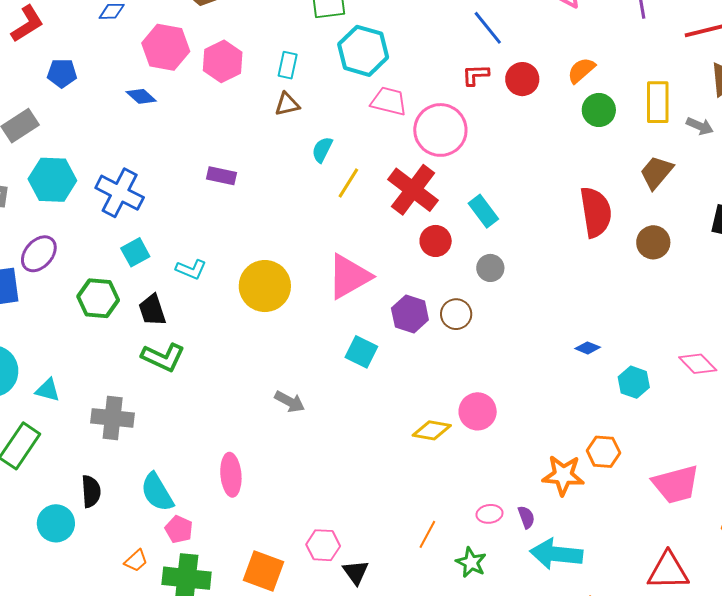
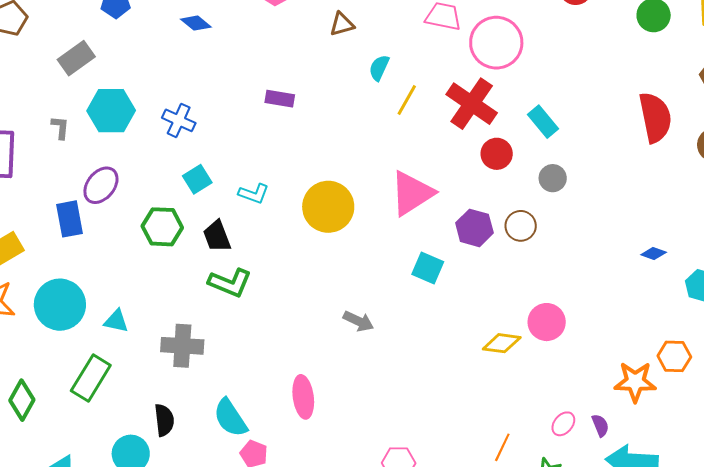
blue cross: (120, 193) -> (179, 120), size x0.7
pink ellipse: (489, 514) -> (563, 424), turned -40

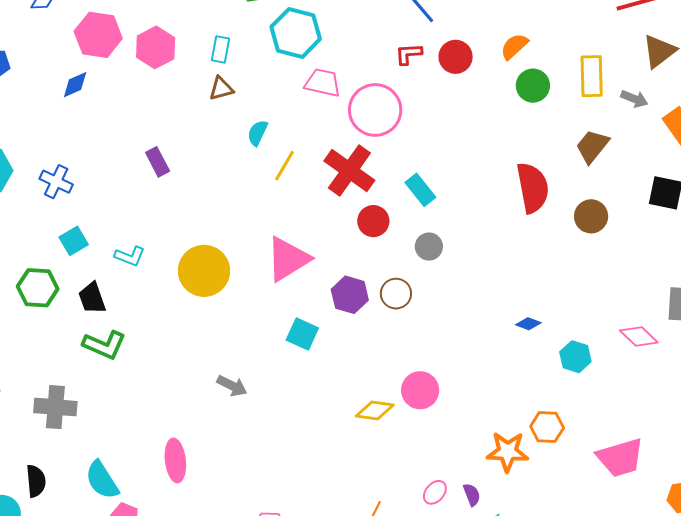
blue diamond: (196, 23) -> (75, 85), turned -64
purple rectangle: (280, 99) -> (158, 162), turned 52

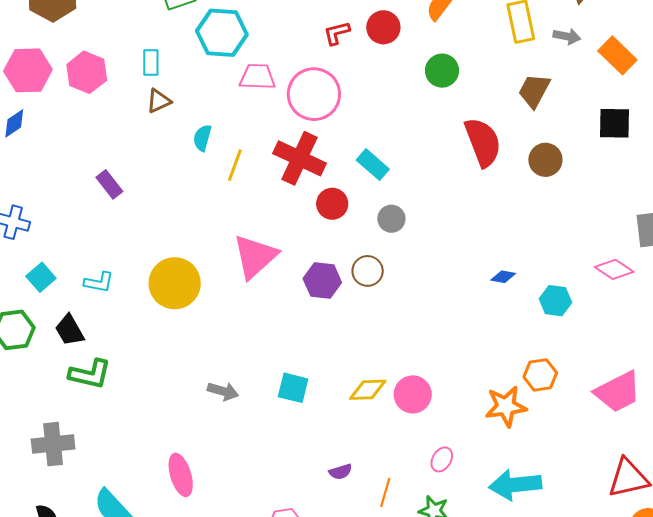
green circle: (533, 86) -> (442, 71), moved
cyan square: (302, 334) -> (293, 388), moved
pink circle: (420, 390) -> (413, 394), moved
purple semicircle: (472, 495) -> (340, 472), moved, turned 105

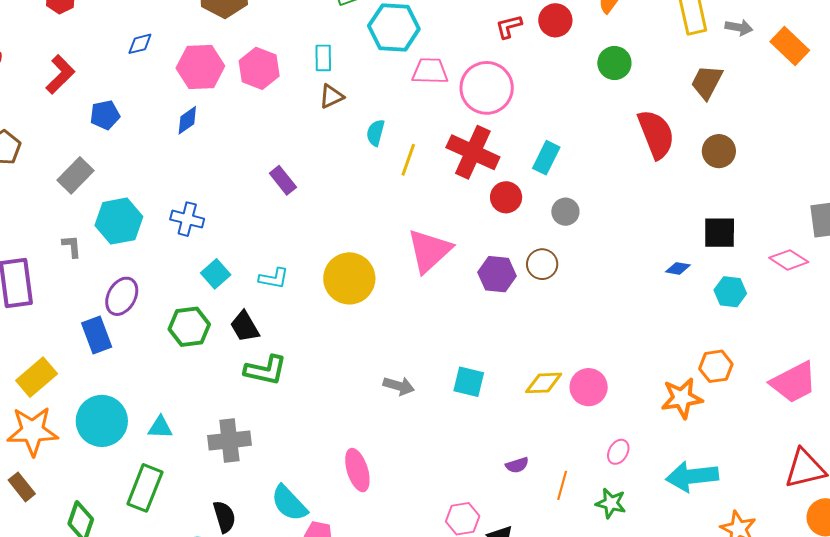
black square: (615, 123) -> (720, 233), moved
cyan rectangle: (373, 165) -> (546, 158), turned 76

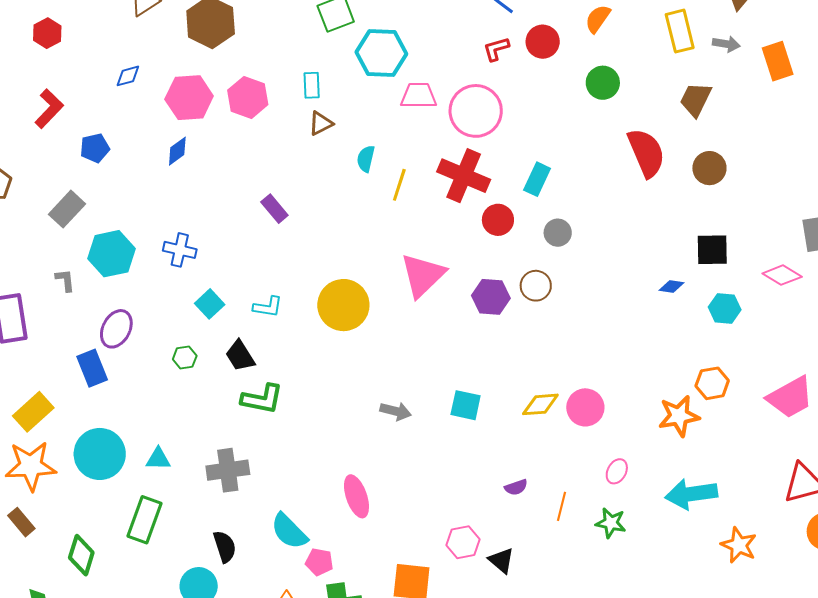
orange rectangle: (790, 46) -> (778, 61), turned 30
green hexagon: (189, 327) -> (185, 358), size x0.6

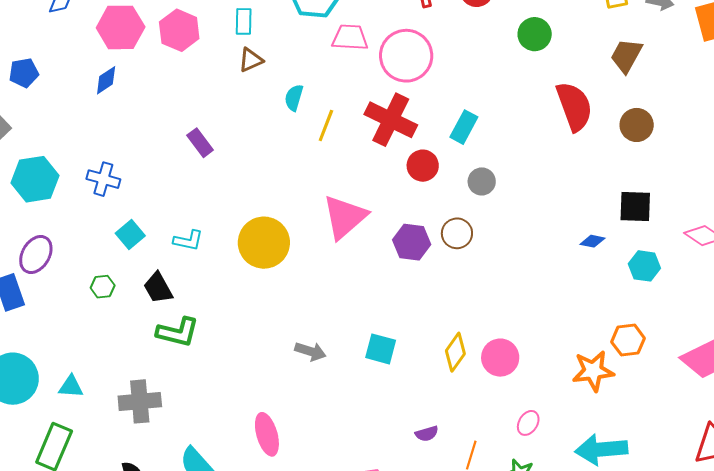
yellow diamond: (540, 404) -> (455, 352), turned -54

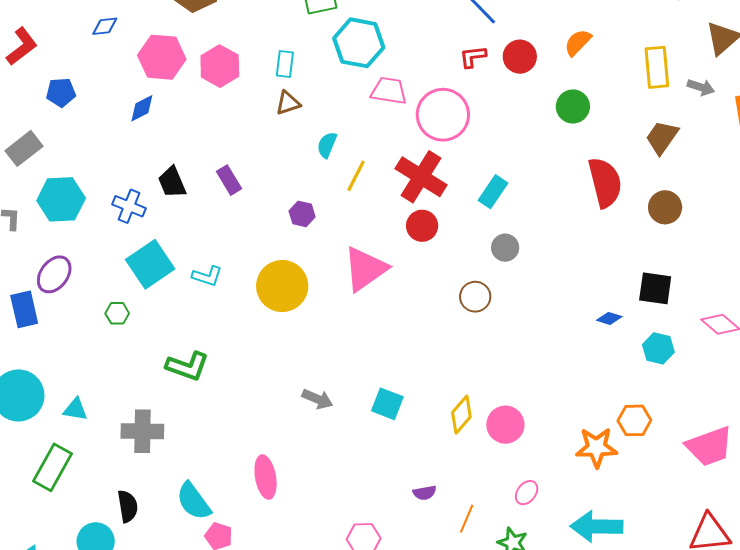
red circle: (423, 166) -> (422, 226), moved
cyan square: (130, 235) -> (150, 264), size x1.6
purple hexagon: (412, 242) -> (302, 214), moved, size x0.7
black trapezoid: (158, 288) -> (172, 182), moved

